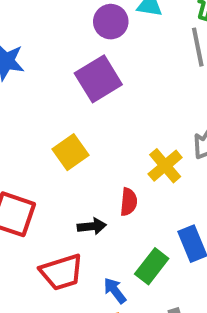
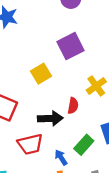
purple square: (98, 79) -> (70, 46), moved
black arrow: (92, 226) -> (50, 118), size x1.5

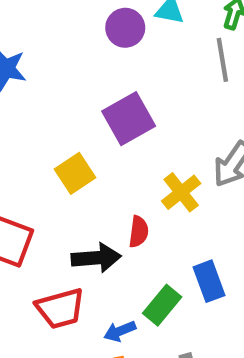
blue arrow: (61, 157) -> (120, 331), turned -77

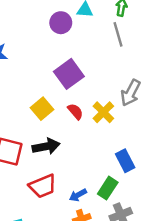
red semicircle: (139, 232) -> (75, 111), moved, turned -42
black arrow: (96, 258) -> (46, 146), moved
green rectangle: (162, 305) -> (108, 188), moved

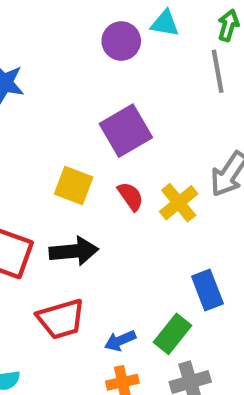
yellow square: (42, 109) -> (74, 186), turned -35

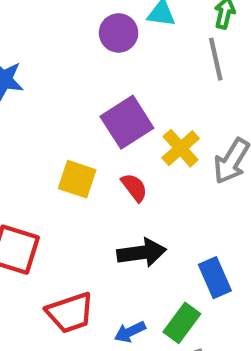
yellow cross: (179, 203) -> (181, 148), moved
black arrow: (74, 251) -> (142, 253), moved

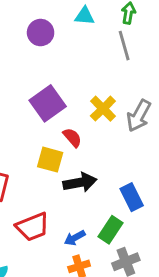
purple circle: (119, 33) -> (41, 33), moved
purple square: (127, 122) -> (48, 103), moved
yellow square: (77, 179) -> (50, 160), moved

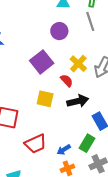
purple circle: (41, 33) -> (59, 31), moved
red semicircle: (72, 138) -> (67, 81), moved
black arrow: (80, 182) -> (78, 101), moved

